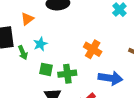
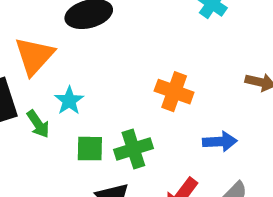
orange triangle: (27, 19) -> (34, 56), size x1.5
blue arrow: (110, 78) -> (220, 142), size x0.7

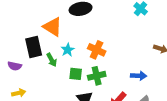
orange triangle: (34, 56) -> (53, 27), turned -45
orange cross: (174, 92) -> (97, 50), moved

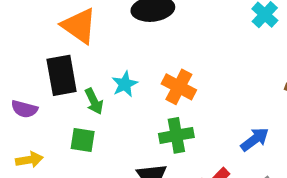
orange triangle: (53, 27) -> (79, 26), moved
green square: (76, 74) -> (83, 140), moved
blue arrow: (139, 76) -> (255, 139), turned -42

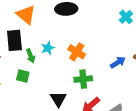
green cross: (176, 135) -> (83, 79), moved
blue arrow: (255, 139) -> (118, 62), moved

